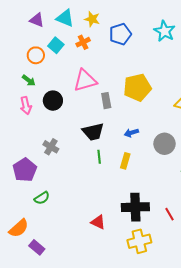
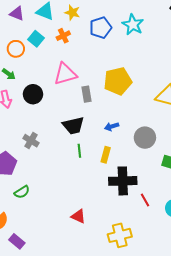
cyan star: (164, 31) -> (133, 25), moved
black cross: (135, 207) -> (123, 181), moved
red line: (170, 214) -> (145, 200), moved

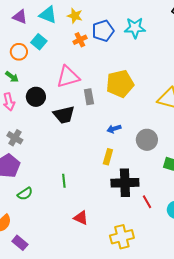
cyan star: (133, 25) -> (135, 28), turned -30
orange cross: (63, 36) -> (80, 40), moved
black trapezoid: (73, 125) -> (64, 115), moved
gray cross: (31, 141) -> (15, 138), moved
green line: (79, 151) -> (64, 181), moved

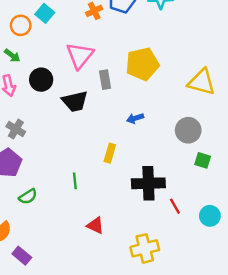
pink triangle: (68, 77) -> (80, 56), turned -35
gray circle: (147, 140) -> (188, 130), moved
yellow rectangle: (108, 157) -> (110, 153), moved

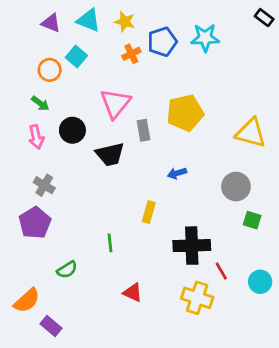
green semicircle: (28, 197) -> (67, 270), moved
yellow cross: (145, 248) -> (197, 298), moved, turned 32

